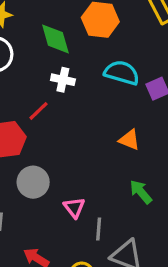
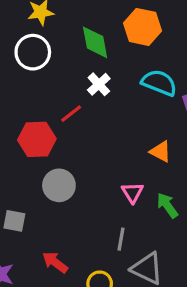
white cross: (63, 80) -> (99, 84), turned 30
pink triangle: (74, 208) -> (133, 193), moved

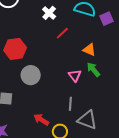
red line: (71, 114) -> (62, 33), moved
green arrow: (167, 205) -> (93, 69), moved
red arrow: (55, 262) -> (41, 120), moved

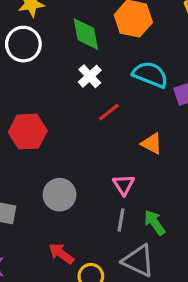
green arrow: (93, 69) -> (155, 223), moved
gray circle: (31, 75) -> (60, 195), moved
gray line: (70, 104) -> (121, 220), moved

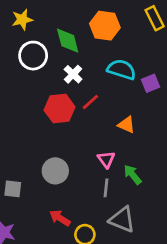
white circle: (23, 44) -> (33, 56), moved
red hexagon: (28, 132) -> (60, 109), moved
green arrow: (155, 223) -> (133, 175), moved

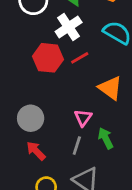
white cross: (73, 74) -> (69, 27), size x1.4
orange triangle: (126, 125) -> (110, 88), size x1.4
red arrow: (60, 218) -> (36, 151), moved

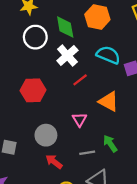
red hexagon: (48, 58) -> (33, 90), moved
pink triangle: (83, 118) -> (80, 120), moved
gray line: (77, 146) -> (87, 153), turned 70

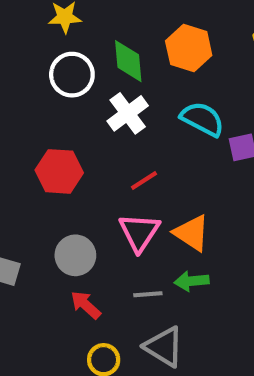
red line: (80, 80) -> (144, 181), moved
orange triangle: (109, 101) -> (192, 233), moved
pink triangle: (80, 120) -> (139, 232), size x1.5
green arrow: (110, 144) -> (192, 281), turned -66

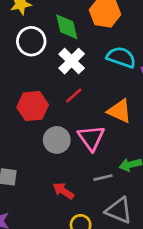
red line: (144, 181) -> (74, 95), moved
orange triangle: (192, 233) -> (120, 111), moved
gray circle: (75, 255) -> (57, 140), moved

